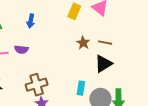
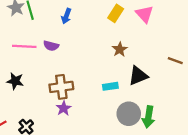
brown line: (105, 43) -> (175, 61), moved
cyan rectangle: (81, 88) -> (110, 86), moved, turned 64

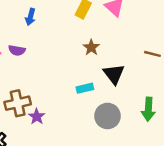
black triangle: (138, 76) -> (114, 74), turned -40
brown cross: (61, 87) -> (18, 103), moved
green arrow: (148, 117) -> (148, 109), moved

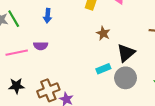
black triangle: (114, 74) -> (126, 53), turned 36
gray circle: (107, 116) -> (126, 78), moved

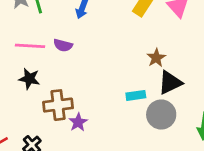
brown star: (103, 33) -> (156, 58), moved
black star: (16, 86) -> (29, 79), moved

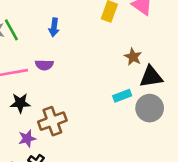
black triangle: (170, 83) -> (151, 77), turned 30
purple star: (78, 122) -> (27, 138), moved, turned 30

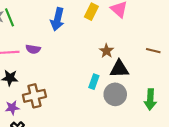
blue arrow: (54, 27) -> (57, 19), moved, size x1.5
cyan rectangle: (122, 96) -> (94, 82), turned -56

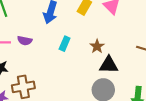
cyan rectangle: (94, 82) -> (65, 44), moved

